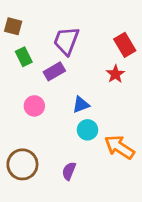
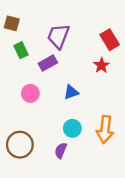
cyan circle: (88, 130) -> (72, 128), moved
orange arrow: (119, 147) -> (105, 130), turned -116

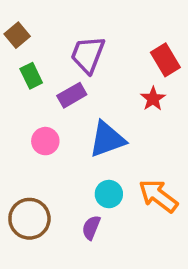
brown square: (12, 23) -> (17, 35), turned 35
blue triangle: (71, 92) -> (107, 139), size x1.6
orange arrow: (105, 130) -> (158, 196), turned 120

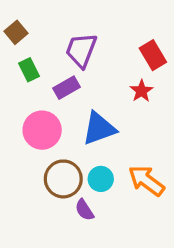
pink circle: (45, 141) -> (42, 130), size x1.5
brown circle: (29, 219) -> (63, 179), moved
purple semicircle: (91, 228) -> (84, 210), turned -55

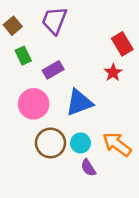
purple trapezoid: (81, 50) -> (54, 20), moved
purple semicircle: (84, 210) -> (88, 168), moved

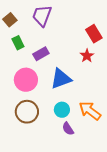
brown circle: (51, 143) -> (27, 112), moved

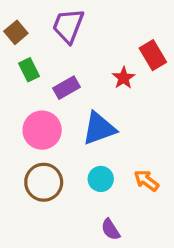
red star: (87, 56) -> (124, 78), moved
orange arrow: (90, 111) -> (146, 181), size x0.7
purple semicircle: (68, 129) -> (111, 229), moved

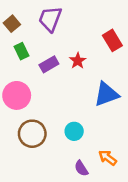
red star: (124, 78) -> (78, 61), moved
blue triangle: (99, 128) -> (106, 94), moved
pink circle: (42, 130) -> (17, 95), moved
orange arrow: (146, 181) -> (108, 158), moved

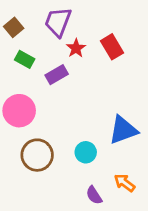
red rectangle: (112, 40) -> (112, 47), moved
green rectangle: (21, 51) -> (25, 59), turned -35
red star: (78, 61) -> (76, 48), moved
blue triangle: (106, 94) -> (123, 130), moved

